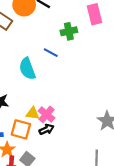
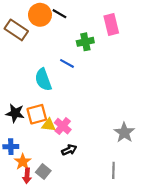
orange square: (21, 129) -> (37, 114), moved, turned -30
black arrow: (46, 129) -> (69, 150), moved

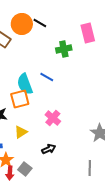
blue line: (67, 63) -> (47, 77), moved
orange square: (37, 114) -> (20, 99), moved
yellow triangle: (49, 125) -> (21, 132), moved, turned -40
pink cross: (63, 126) -> (53, 118), moved

